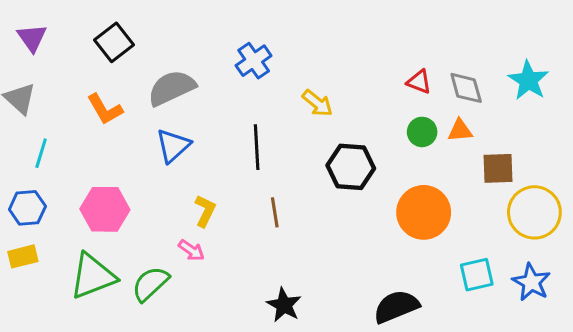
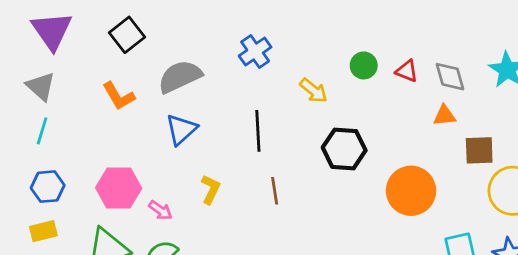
purple triangle: (32, 38) -> (52, 31), size x1.5
green circle: (422, 132) -> (364, 65), moved
cyan line: (41, 153) -> (42, 131), moved
pink arrow: (191, 250) -> (160, 210), moved

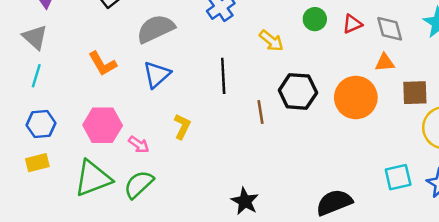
red triangle: (407, 71) -> (352, 24), turned -45
orange L-shape: (119, 96) -> (103, 64), moved
brown line: (275, 191) -> (261, 112), moved
orange circle: (411, 191) -> (356, 98), moved

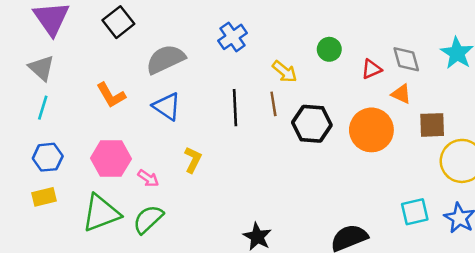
red triangle: (352, 24) -> (371, 69), moved
orange triangle: (385, 63) -> (401, 94), turned 30
blue triangle: (157, 75) -> (167, 106), turned -44
brown line: (261, 112) -> (273, 104), moved

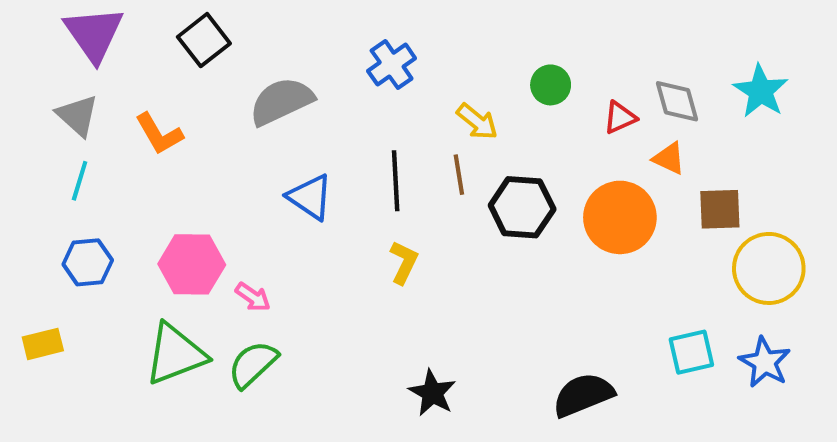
orange L-shape: (111, 95) -> (159, 134), moved
blue triangle: (167, 106) -> (310, 197), moved
yellow L-shape: (193, 160) -> (404, 262), moved
yellow rectangle: (44, 197) -> (43, 344), moved

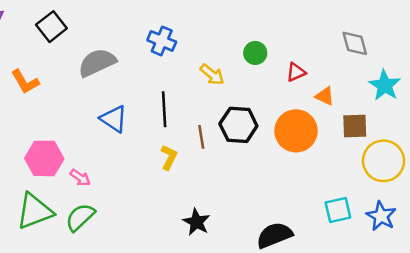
blue cross: (392, 65) -> (162, 41), turned -32
cyan star: (761, 91) -> (385, 85), moved
gray diamond: (677, 101) -> (355, 43), moved
brown line: (459, 175) -> (201, 137), moved
black star: (432, 393) -> (196, 222), moved

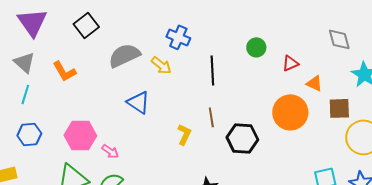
yellow arrow: (212, 75) -> (161, 65), moved
black line: (164, 109) -> (212, 70), moved
black hexagon: (238, 125) -> (242, 138), moved

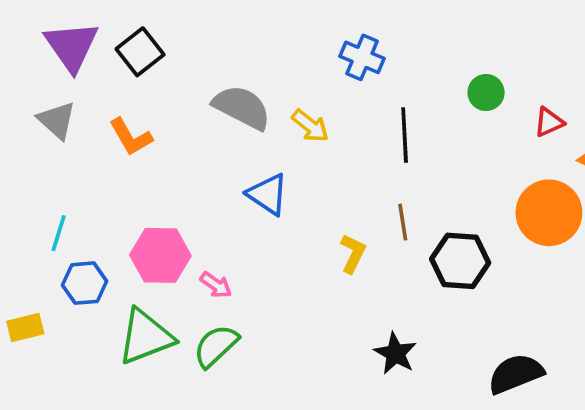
black square: (86, 25) -> (140, 52), moved
blue cross: (178, 37) -> (362, 57), moved
gray semicircle: (124, 55) -> (242, 107), turned 52
cyan line: (25, 94) -> (59, 233), moved
blue hexagon: (29, 134) -> (85, 283), moved

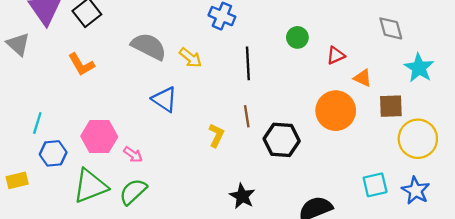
gray triangle: (57, 120) -> (18, 44), moved

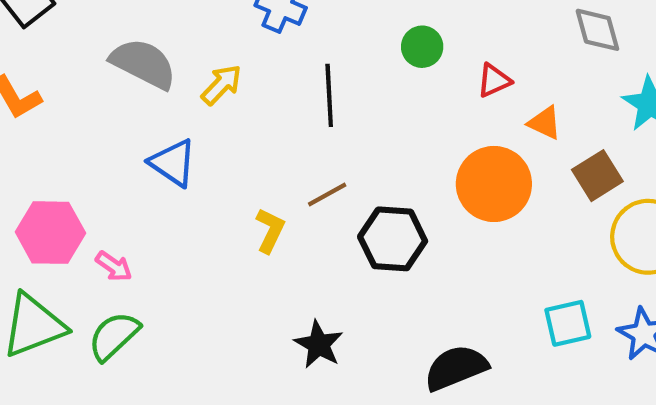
yellow arrow: (190, 58) -> (221, 85), turned -85
brown square: (391, 106) -> (597, 176), turned -30
brown line: (247, 116) -> (327, 195), turned 70

